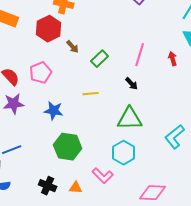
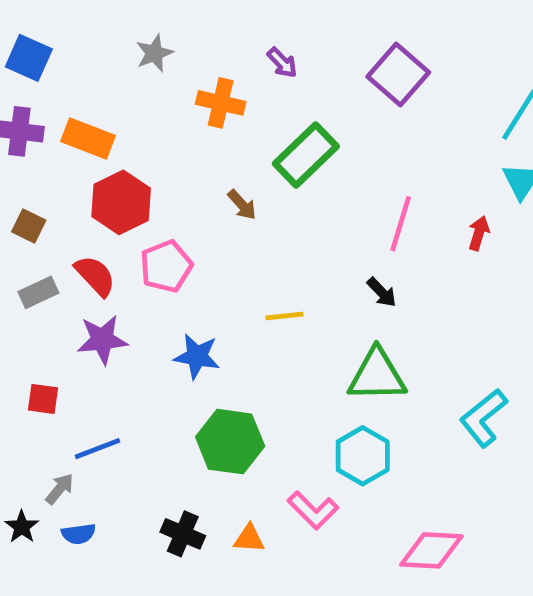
red hexagon: (49, 29) -> (121, 202), moved
green rectangle: (100, 59) -> (306, 155), moved, size x1.5
red arrow: (173, 59) -> (479, 233), turned 32

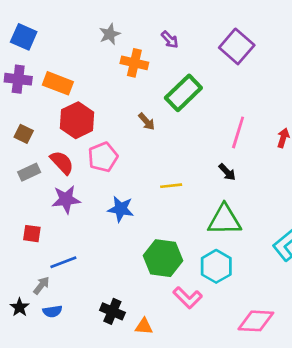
gray star: (154, 53) -> (110, 34), moved
green hexagon: (230, 442) -> (163, 258), moved
orange triangle: (249, 539) -> (144, 326), moved

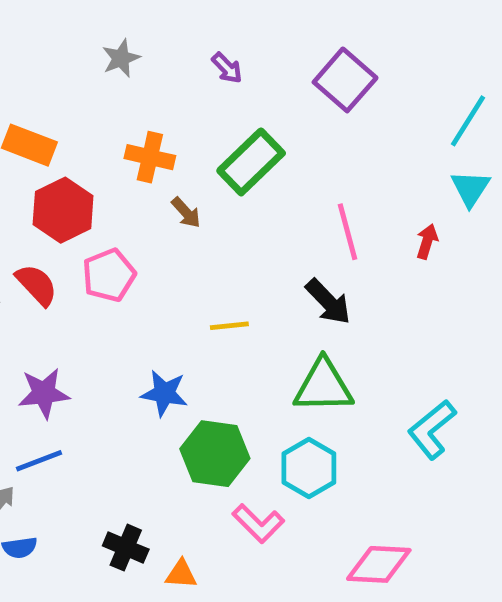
orange cross: (134, 63) -> (150, 157), moved
pink line: (238, 132) -> (347, 232), turned -32
black arrow: (227, 172) -> (328, 302), size x1.5
purple star: (66, 199) -> (44, 393), moved
blue star: (121, 209) -> (164, 393), moved

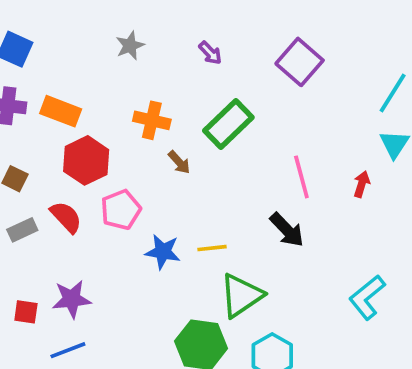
green triangle: (323, 386) -> (241, 295), moved, turned -33
blue star: (164, 393) -> (163, 252), moved
cyan L-shape: (432, 429) -> (367, 297), moved

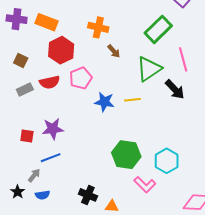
green rectangle: (228, 124) -> (158, 29), moved
red semicircle: (66, 217) -> (50, 82), turned 120
green triangle: (241, 295) -> (149, 69), moved

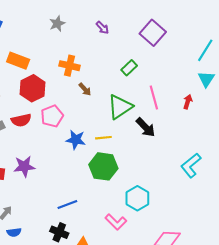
green rectangle: (158, 29) -> (129, 68), size x0.6
green hexagon: (126, 155) -> (103, 166), moved
blue line: (51, 158) -> (67, 204), moved

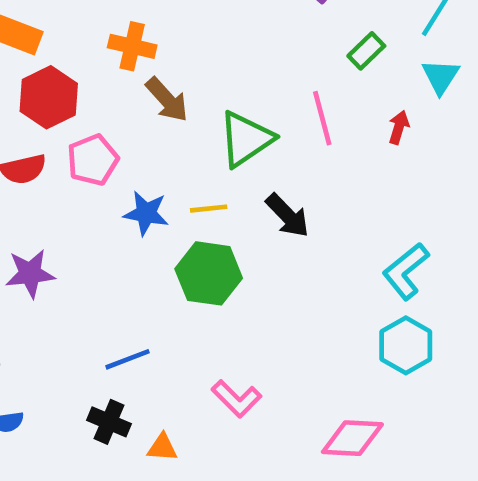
green rectangle: (129, 68) -> (366, 51), moved
brown arrow: (85, 89) -> (167, 100), size x1.5
black arrow: (146, 127) -> (288, 216), moved
cyan hexagon: (137, 198) -> (406, 345), moved

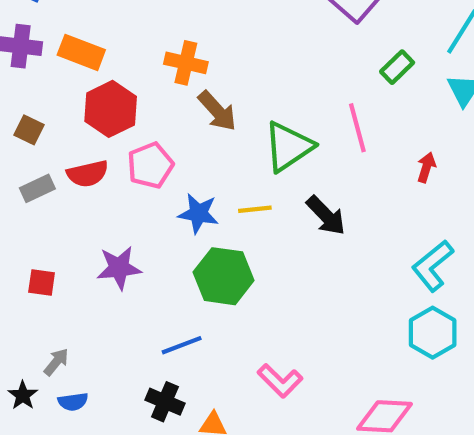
red arrow: (399, 127) -> (426, 167), moved
purple star: (30, 273) -> (119, 268), moved
green hexagon: (209, 273) -> (224, 276), moved

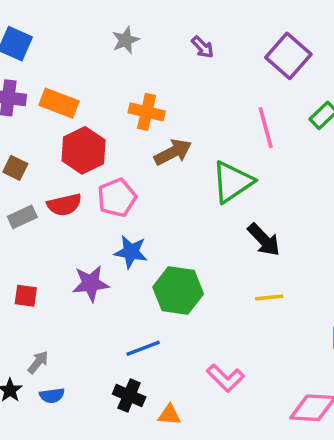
brown arrow: (217, 111) -> (173, 152), turned -75
pink line: (357, 128) -> (266, 128), moved
yellow line: (255, 209) -> (269, 297), moved
blue star: (198, 213) -> (131, 252), moved

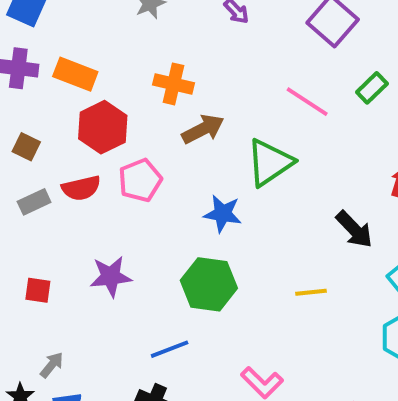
pink line: (266, 128) -> (307, 102), turned -42
black arrow: (264, 240) -> (354, 229), moved
blue star: (131, 252) -> (223, 214), moved

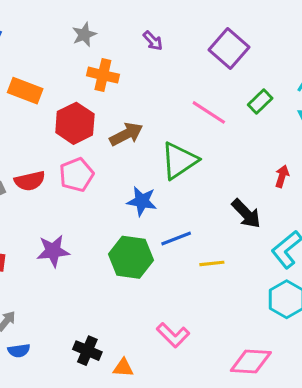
orange cross: (173, 84) -> (103, 75), moved
red hexagon: (103, 127) -> (75, 123), moved
blue line: (170, 349) -> (176, 238), moved

